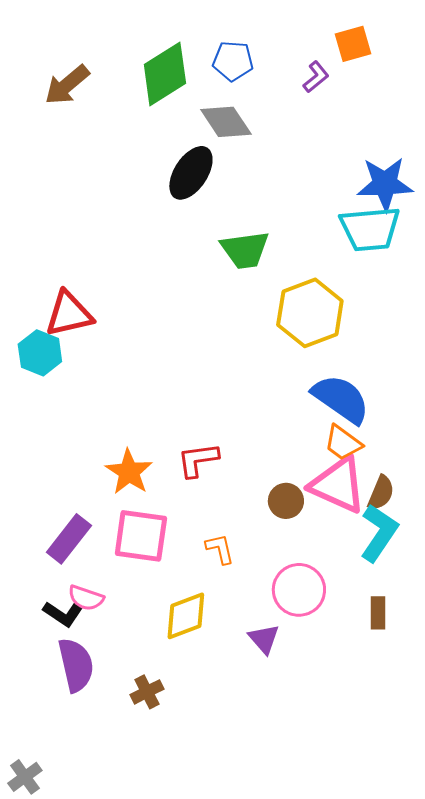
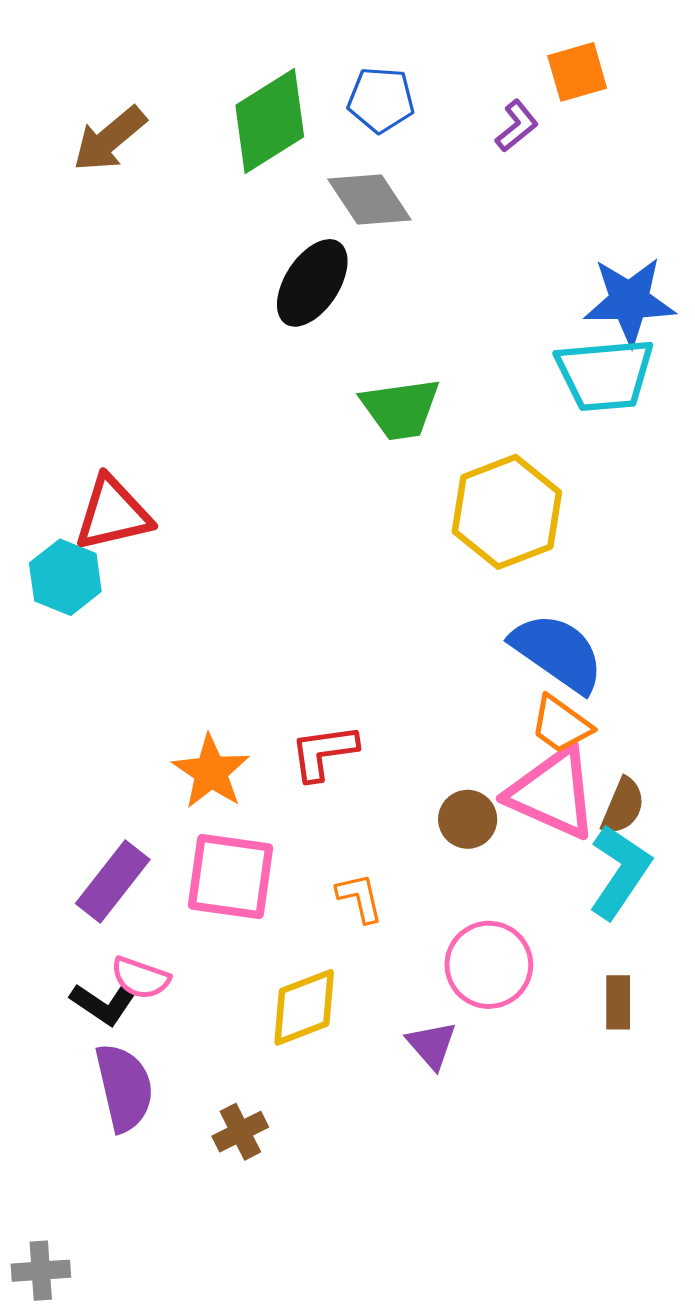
gray cross: (25, 777) -> (41, 1271), turned 32

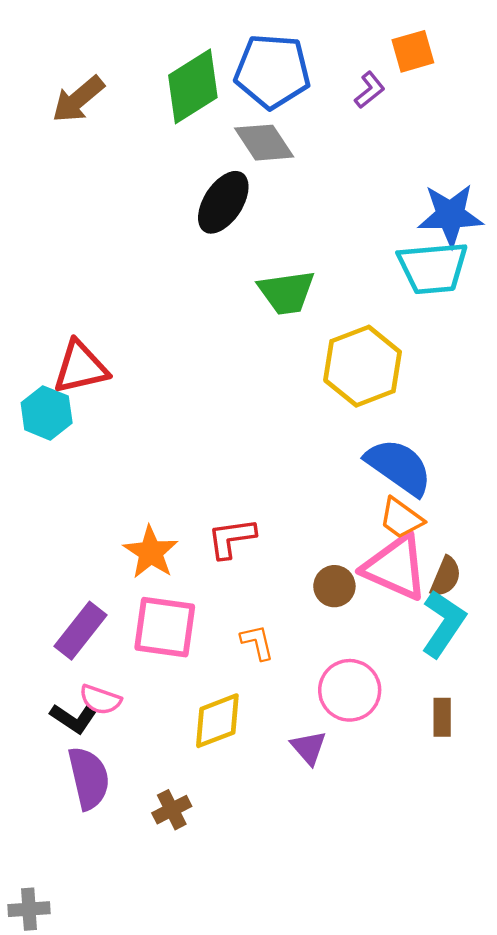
blue pentagon: (381, 100) -> (272, 71), size x1.6

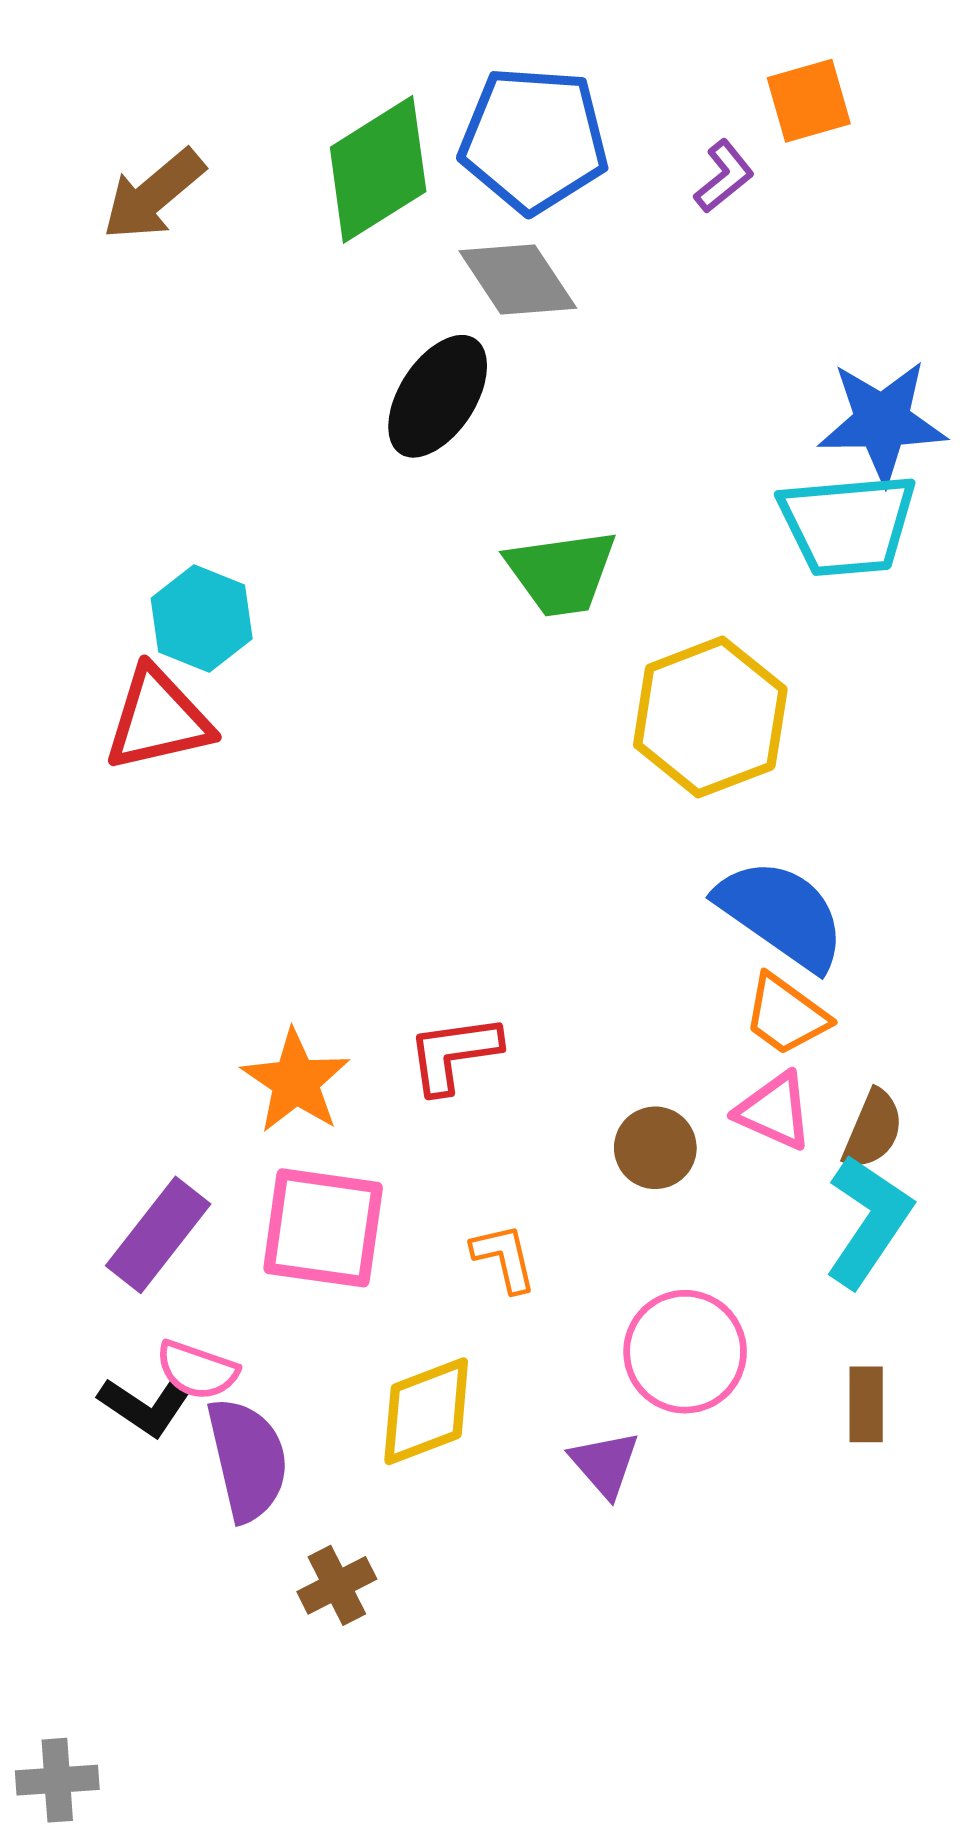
cyan hexagon: (47, 413) -> (202, 619), moved
pink triangle: (395, 567) -> (774, 1111), size x0.6
purple semicircle: (89, 778) -> (247, 1459), moved

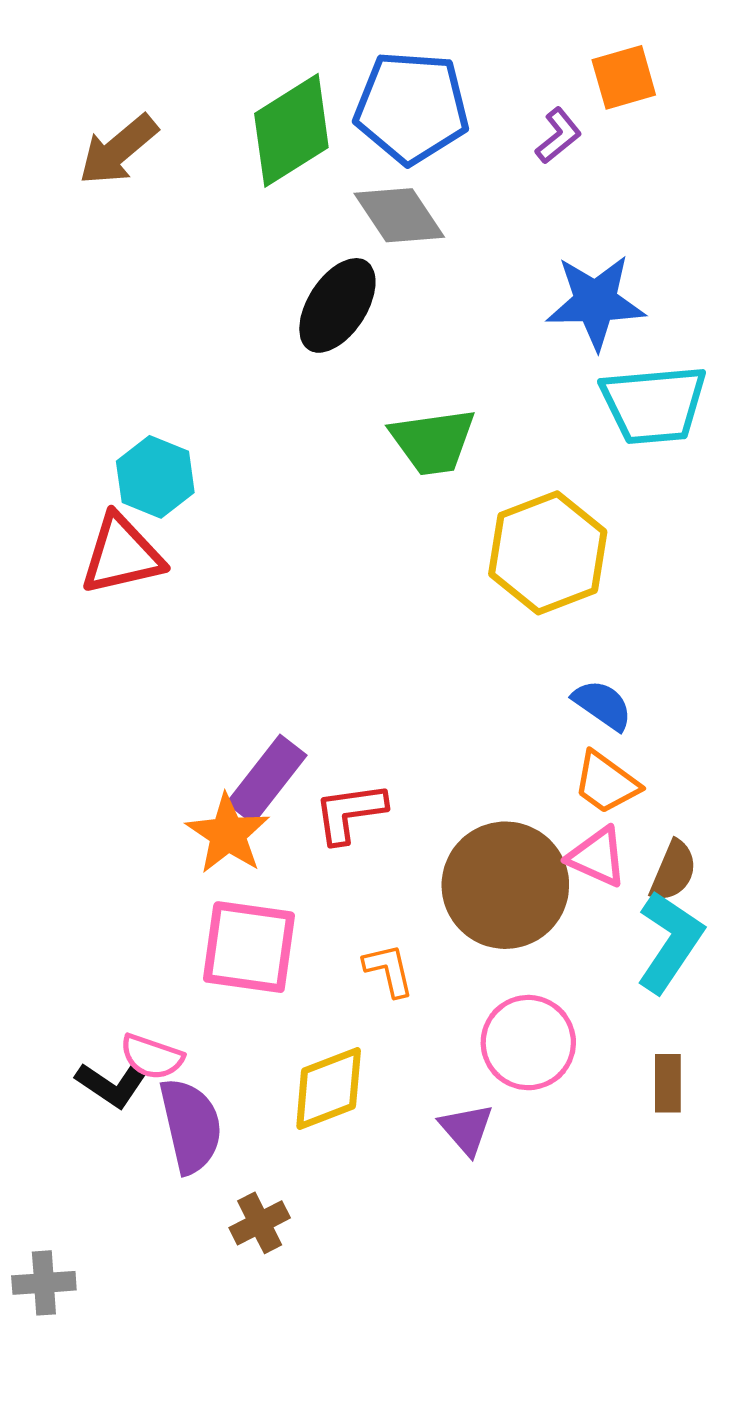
blue star: (882, 421) -> (595, 302), moved
blue semicircle: (781, 914) -> (603, 705), size x0.6
brown circle: (655, 1148) -> (505, 885), size x2.0
purple rectangle: (158, 1235) -> (267, 779), moved
gray cross: (57, 1780) -> (44, 1283), moved

